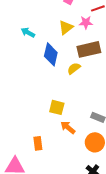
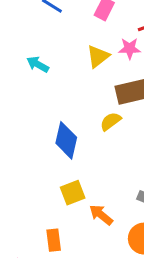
blue diamond: (51, 54) -> (66, 140), moved
yellow square: (57, 107) -> (73, 193), moved, turned -35

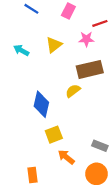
yellow triangle: (98, 56) -> (54, 45), moved
yellow square: (73, 193) -> (54, 135), moved

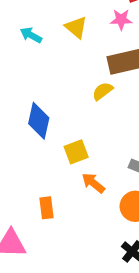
yellow triangle: (54, 45) -> (76, 27), turned -42
blue diamond: (41, 104) -> (39, 121), moved

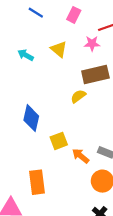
orange arrow: (93, 183) -> (81, 156), moved
orange rectangle: (47, 208) -> (37, 182), size x1.5

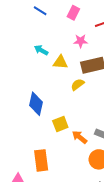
pink star: (92, 44) -> (81, 41), moved
yellow triangle: (59, 49) -> (60, 62), moved, turned -35
cyan arrow: (26, 55) -> (41, 50), moved

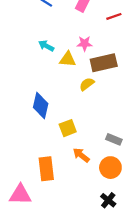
pink star: (81, 41) -> (85, 44), moved
orange arrow: (80, 137) -> (81, 155), moved

